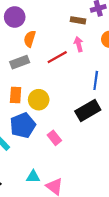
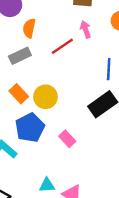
orange rectangle: (16, 95) -> (19, 94), turned -42

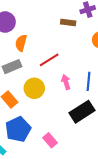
pink arrow: (86, 29) -> (66, 82), moved
yellow circle: (45, 97) -> (34, 88), moved

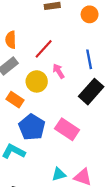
pink arrow: (66, 82) -> (59, 71), moved
pink rectangle: (50, 140) -> (67, 129), size x1.5

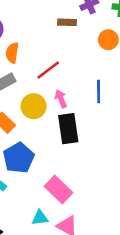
black rectangle: (91, 92) -> (68, 129), moved, turned -60
pink rectangle: (67, 129) -> (58, 190), moved

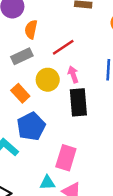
pink rectangle: (58, 190) -> (66, 158), turned 60

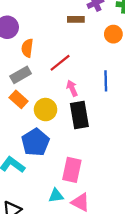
yellow circle: (48, 80) -> (46, 110), moved
orange rectangle: (20, 93) -> (19, 99), moved

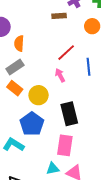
red line: (60, 63) -> (66, 53), moved
black rectangle: (79, 115) -> (69, 114), moved

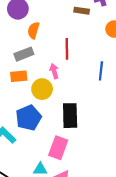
red line: (66, 53) -> (67, 49), moved, turned -60
pink arrow: (60, 75) -> (54, 71), moved
orange rectangle: (15, 88) -> (19, 76), turned -56

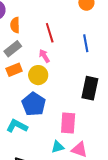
black rectangle: (70, 116) -> (90, 88), moved, turned 30

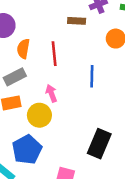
red line: (50, 33) -> (54, 54), moved
blue line: (86, 43) -> (92, 76), moved

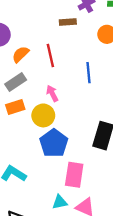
orange semicircle: (23, 49) -> (21, 54), turned 42
blue pentagon: (27, 150) -> (54, 143), moved

